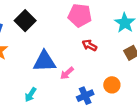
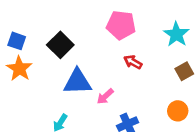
black square: (25, 21) -> (60, 45), moved
orange circle: (112, 85) -> (178, 111), moved

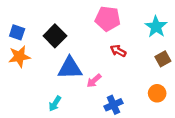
orange star: (19, 69) -> (19, 57), turned 30

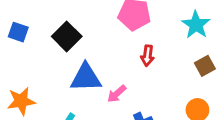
red arrow: (118, 51) -> (148, 56), turned -112
orange star: (19, 57) -> (21, 101), moved

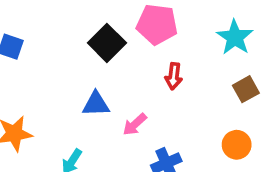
black square: (67, 36) -> (107, 43), moved
blue triangle: (86, 78) -> (96, 104), size x0.7

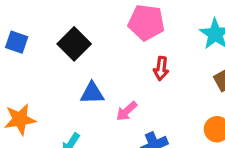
black square: (107, 43) -> (74, 44), moved

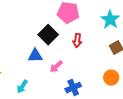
black square: (74, 44) -> (48, 35), moved

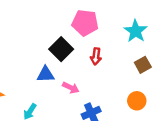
pink arrow: (56, 67) -> (71, 88), turned -112

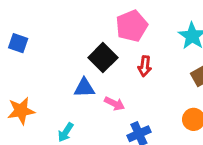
pink pentagon: (85, 23) -> (132, 26), turned -30

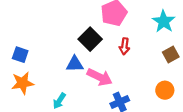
blue square: (18, 43) -> (20, 55), moved
pink arrow: (114, 104) -> (100, 77), size x1.5

